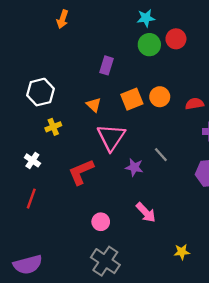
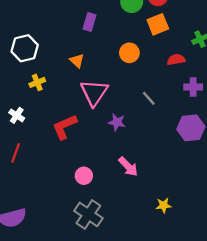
orange circle: (160, 97) -> (129, 53), moved
orange square: (132, 99) -> (158, 24), moved
gray line: (161, 155) -> (149, 98), moved

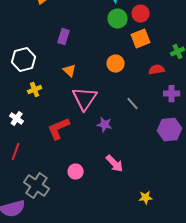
purple rectangle: (90, 22) -> (64, 37), moved
gray cross: (88, 214) -> (37, 186), moved

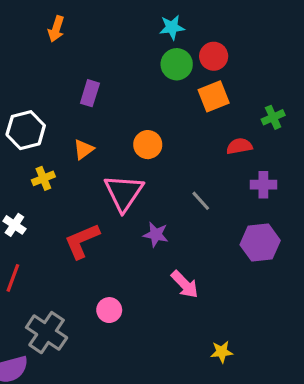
orange circle: (116, 64) -> (148, 145), moved
orange triangle: (70, 71) -> (84, 149), moved, turned 40
pink arrow: (115, 164) -> (185, 284), moved

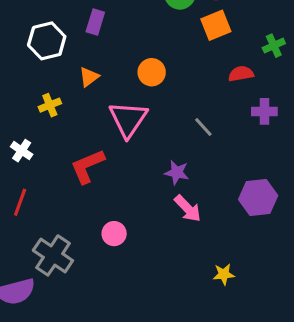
white hexagon: (26, 130) -> (47, 41), moved
purple star: (156, 235) -> (177, 172), moved
purple hexagon: (260, 243) -> (258, 198), moved

